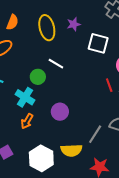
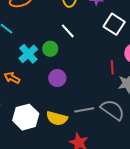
green circle: (38, 77) -> (50, 49), moved
orange arrow: (27, 121) -> (12, 78), moved, turned 70
gray line: (95, 134) -> (84, 110), turned 30

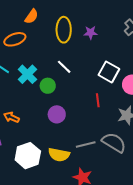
white square: (114, 24) -> (109, 72), moved
cyan cross: (28, 54) -> (27, 74), moved
red line: (112, 67) -> (98, 100), moved

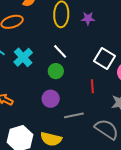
green circle: (48, 86) -> (56, 71), moved
gray line: (86, 145) -> (74, 115), moved

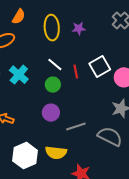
white square: (105, 59) -> (100, 66), turned 35
red line: (92, 86) -> (76, 72), moved

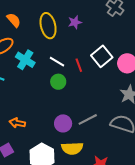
orange semicircle: (19, 17) -> (14, 20), turned -63
cyan cross: (19, 75) -> (25, 60), moved
purple circle: (51, 113) -> (63, 123), moved

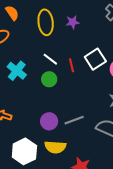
cyan cross: (25, 60) -> (17, 71), moved

